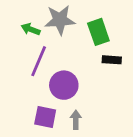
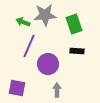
black rectangle: (112, 60) -> (77, 51), moved
purple square: (45, 117) -> (17, 88), moved

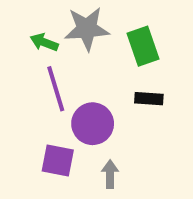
purple line: (29, 46) -> (56, 89), turned -40
purple square: (17, 88) -> (58, 161), moved

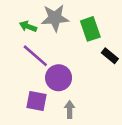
purple line: (56, 89) -> (35, 56), turned -32
black rectangle: (149, 99) -> (110, 56), moved, turned 35

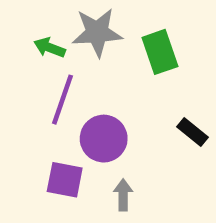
purple line: (35, 56) -> (62, 100), turned 68
black rectangle: (110, 56) -> (192, 132), moved

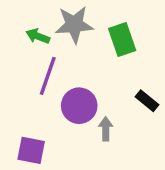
purple square: (65, 180) -> (31, 150), moved
gray arrow: (123, 195) -> (106, 129), moved

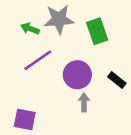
purple line: (48, 76) -> (38, 60), turned 36
purple circle: (79, 106) -> (77, 75), moved

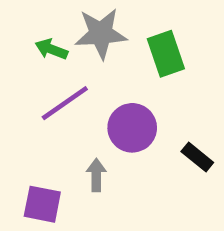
black rectangle: (117, 80) -> (197, 157), moved
gray arrow: (84, 102) -> (96, 175), moved

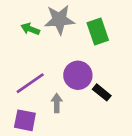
purple line: (65, 103) -> (30, 83), moved
black rectangle: (197, 157) -> (102, 92), moved

